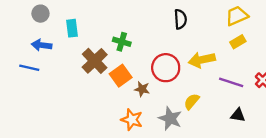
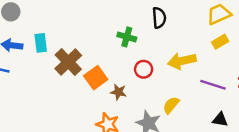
cyan rectangle: (72, 28) -> (41, 43), moved
green cross: (122, 42) -> (127, 37), moved
red circle: (166, 68) -> (144, 69), size x0.6

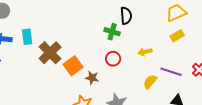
green cross: (127, 37) -> (112, 32), moved
yellow arrow: (182, 61) -> (145, 52), size x0.6
yellow semicircle: (171, 105) -> (150, 82), moved

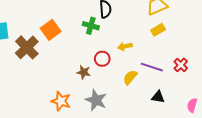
red circle: (113, 59) -> (102, 59), moved
orange square: (73, 66) -> (51, 30), moved
brown star: (92, 78) -> (84, 72), moved

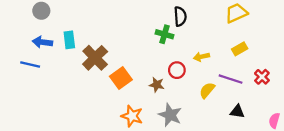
orange square: (51, 30) -> (121, 78), moved
yellow rectangle: (158, 30) -> (240, 49), moved

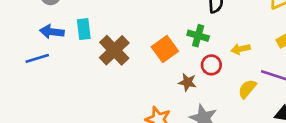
green cross: (165, 34) -> (198, 36), moved
blue line: (30, 65) -> (37, 58), turned -30
orange square: (121, 78) -> (165, 49), moved

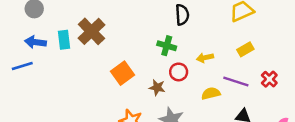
orange square: (165, 49) -> (123, 73), moved
brown cross: (114, 50) -> (91, 31), moved
yellow semicircle: (247, 89) -> (211, 93), turned 36

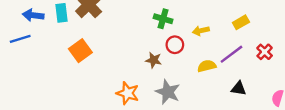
orange square: (123, 73) -> (80, 51), moved
purple line: (236, 82) -> (232, 54), turned -55

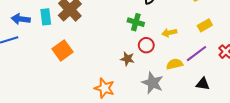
gray star: (168, 92) -> (153, 83), moved

